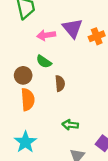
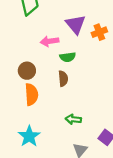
pink arrow: (46, 35) -> (50, 41), moved
green semicircle: (44, 62) -> (68, 57), moved, turned -42

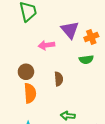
green semicircle: (68, 57) -> (86, 60), moved

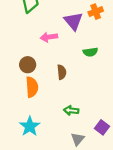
orange cross: (91, 37) -> (96, 12), moved

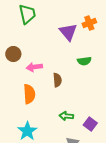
pink arrow: (49, 37) -> (34, 67), moved
brown circle: (28, 65) -> (13, 54), moved
purple square: (102, 127) -> (90, 124), moved

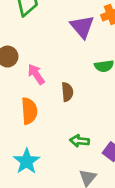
pink arrow: (34, 67) -> (36, 74), turned 63

